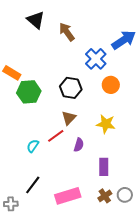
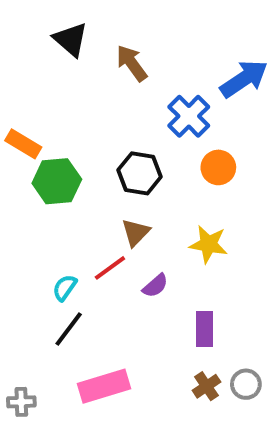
purple semicircle: (79, 145) -> (155, 286), turned 32
black line: (33, 185) -> (69, 329), moved
pink rectangle: (68, 196) -> (104, 386), moved

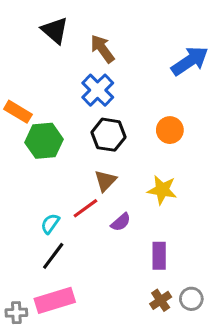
blue cross: (189, 116) -> (98, 90), moved
pink rectangle: (104, 386) -> (55, 300), moved

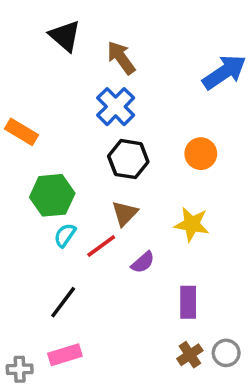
green hexagon: (44, 141) -> (52, 195), moved
cyan semicircle: (50, 224) -> (65, 235), moved
pink rectangle: (55, 300) -> (65, 355), size x0.7

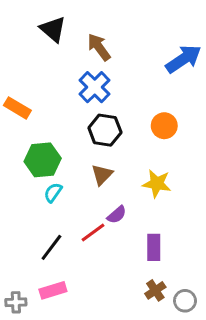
red line: (101, 246) -> (93, 233), moved
gray circle: (226, 353) -> (185, 301), moved

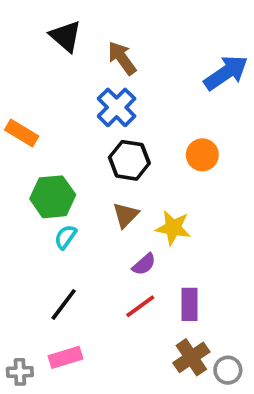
yellow star: (157, 184) -> (173, 228), moved
red line: (93, 233) -> (140, 306), moved
brown cross: (155, 290) -> (191, 357), size x1.4

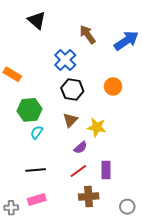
brown arrow: (122, 58) -> (88, 35), moved
black line: (64, 304) -> (36, 170), turned 48
brown cross: (191, 357) -> (89, 196), moved, turned 30

